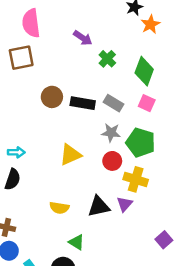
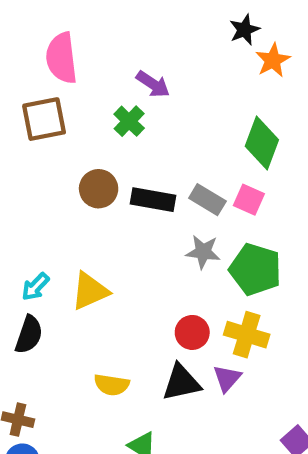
green cross: (107, 59) -> (129, 121), moved
pink square: (147, 103) -> (249, 200), moved
cyan arrow: (16, 152) -> (35, 287), turned 133
yellow triangle: (70, 155) -> (90, 291), moved
red circle: (112, 161) -> (192, 332), moved

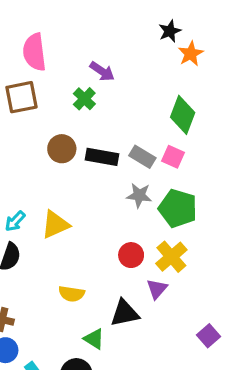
yellow cross: (247, 335) -> (171, 257), turned 32
black triangle: (181, 383) -> (125, 313), moved

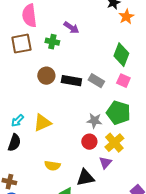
green cross: (84, 99) -> (52, 42), moved, turned -32
pink square: (173, 157) -> (123, 81), moved
gray star: (139, 195) -> (94, 121), moved

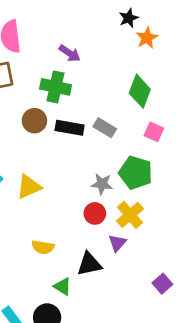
green cross: (52, 42) -> (56, 87), moved, size x1.5
pink square: (123, 81) -> (154, 132), moved

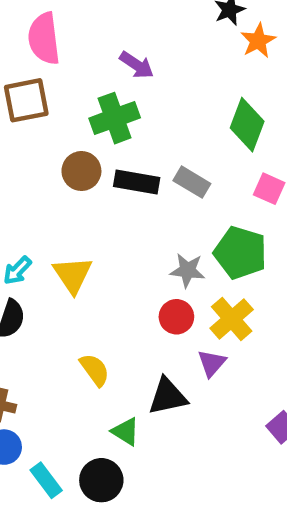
green cross: (56, 87) -> (115, 118), turned -32
yellow triangle: (29, 187) -> (73, 275), turned -40
yellow semicircle: (43, 247) -> (95, 370), turned -135

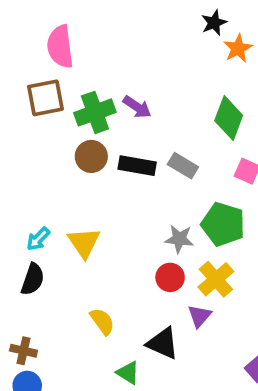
purple arrow: (137, 65) -> (137, 107), moved
green cross: (115, 118) -> (95, 112), moved
black triangle: (168, 396) -> (163, 343), turned 36

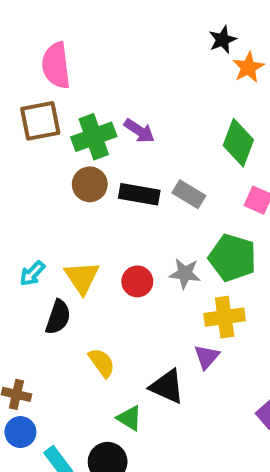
red circle: (170, 277) -> (137, 281), moved
black semicircle: (33, 279) -> (58, 317), moved
yellow cross: (216, 279) -> (225, 317), turned 33

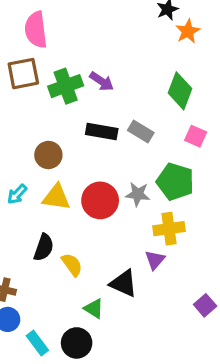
brown circle: (90, 184) -> (48, 155), moved
yellow triangle: (82, 277) -> (56, 197), turned -48
red circle: (137, 281) -> (100, 200), size x1.5
black semicircle: (58, 317) -> (44, 247), moved

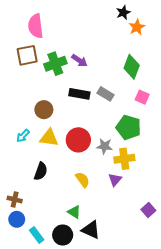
gray star: (138, 194) -> (104, 146), moved
yellow semicircle: (72, 265) -> (83, 180), moved
black triangle: (124, 283) -> (91, 230), moved

